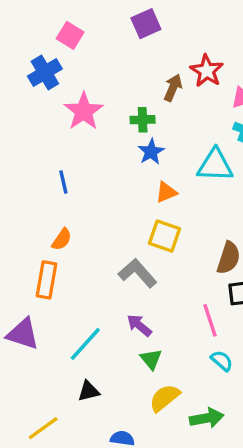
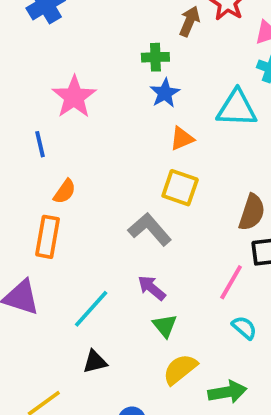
pink star: (84, 111) -> (74, 97), moved
blue line: (63, 182) -> (40, 144), moved
pink line: (210, 320) -> (231, 282), turned 48

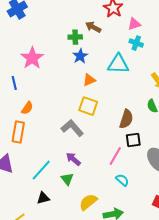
brown arrow: (189, 21) -> (93, 27), moved, turned -84
green triangle: (165, 326) -> (67, 179), moved

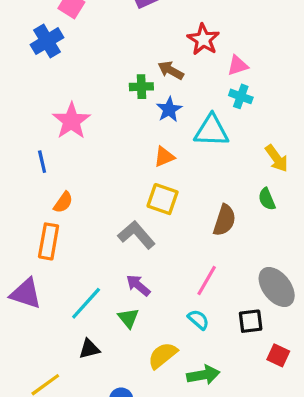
blue star: (80, 56) -> (169, 109), moved
black square: (133, 140) -> (251, 321), moved
cyan semicircle: (122, 180) -> (198, 320), moved

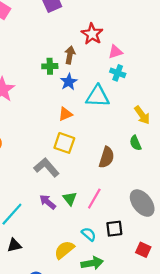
brown arrow: (171, 70) -> (70, 55), turned 72
green triangle: (128, 318) -> (70, 199), moved
cyan semicircle: (198, 320) -> (89, 234), moved
black square: (251, 321) -> (114, 229), moved

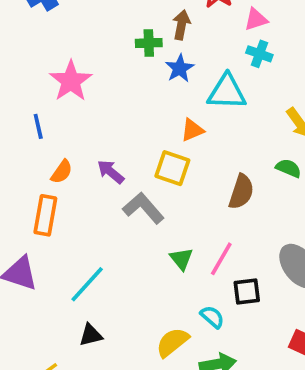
orange triangle: (65, 114) -> (192, 130), moved
green semicircle: (135, 143) -> (288, 168), turned 136
purple arrow: (48, 202) -> (111, 172), moved
black square: (114, 229) -> (247, 291), moved

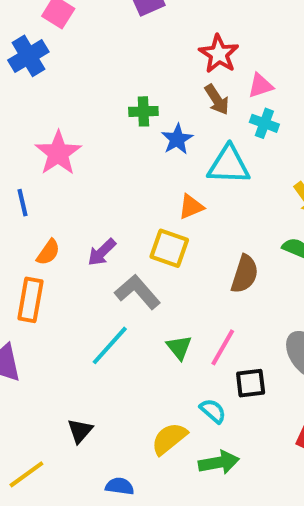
brown arrow: (181, 25) -> (217, 100), moved, turned 136
purple arrow: (111, 172) -> (102, 252), turned -84
cyan line: (87, 284) -> (110, 345), moved
black triangle: (91, 335) -> (80, 431), turned -35

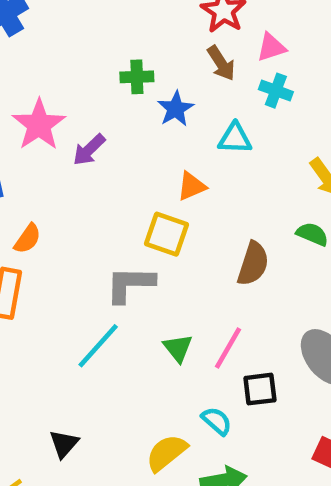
cyan triangle: (229, 165) -> (235, 138), size x0.7
purple arrow: (102, 252) -> (89, 150), moved
gray L-shape: (137, 292) -> (130, 284), turned -48

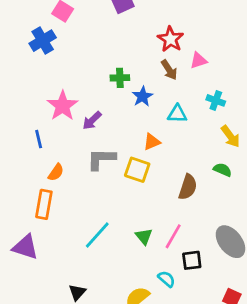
cyan cross: (276, 91) -> (216, 100), moved
gray L-shape: (130, 284) -> (101, 159), moved

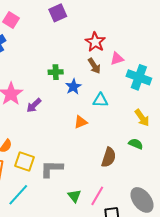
cyan cross: (216, 100) -> (139, 77), moved, size x1.6
gray L-shape: (101, 159) -> (52, 169), moved
yellow square: (137, 170) -> (25, 162), moved
cyan line: (97, 235) -> (18, 195), moved

